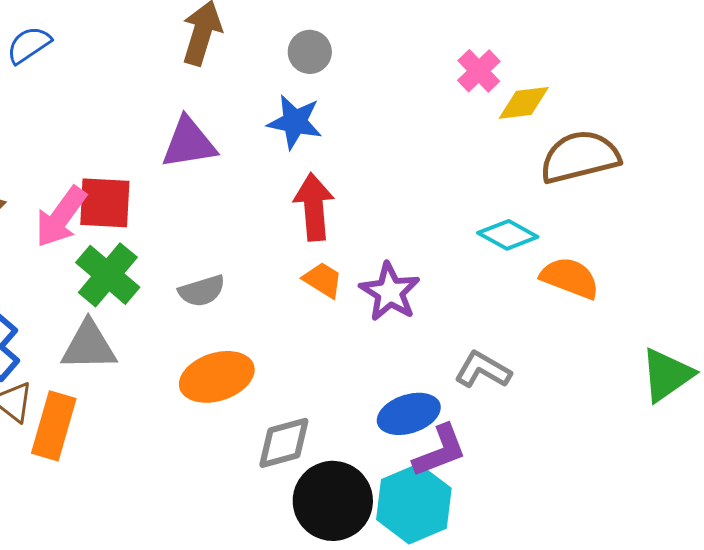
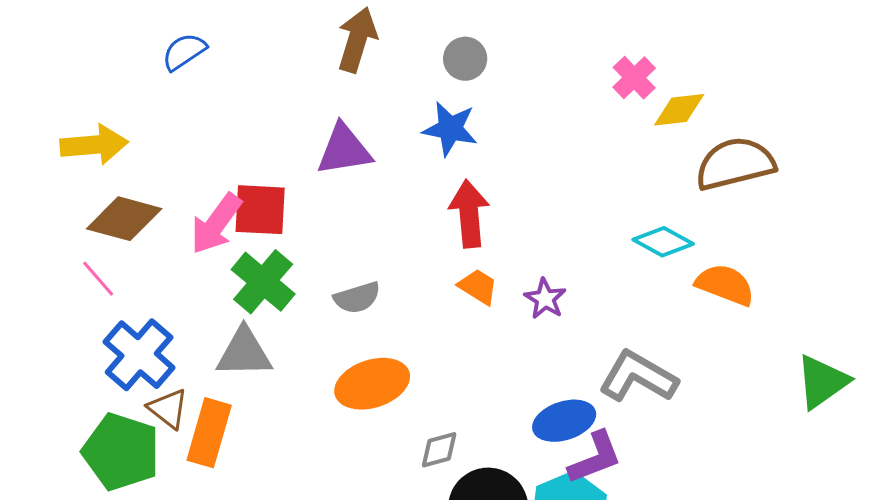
purple star: (390, 292) -> (545, 299), size x0.7
gray L-shape: (483, 370) -> (638, 377), size x1.4
gray diamond: (284, 443) -> (439, 450), size x0.7

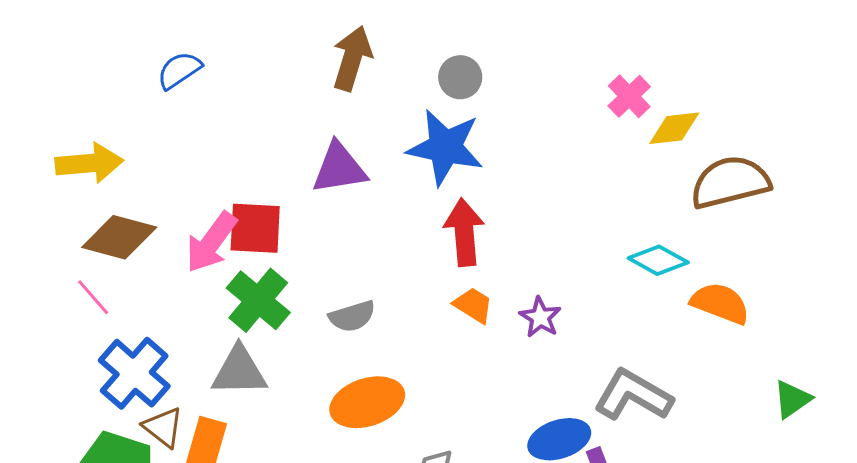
blue star: (450, 129) -> (445, 147), size x1.4
green triangle: (822, 382) -> (792, 399), moved, size x0.7

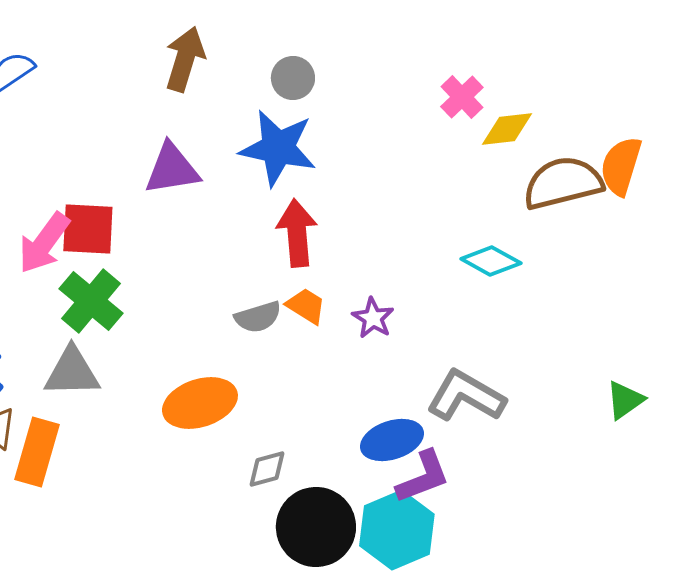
orange semicircle: (720, 303) -> (621, 166), moved, turned -94
gray semicircle: (352, 316) -> (258, 317), moved

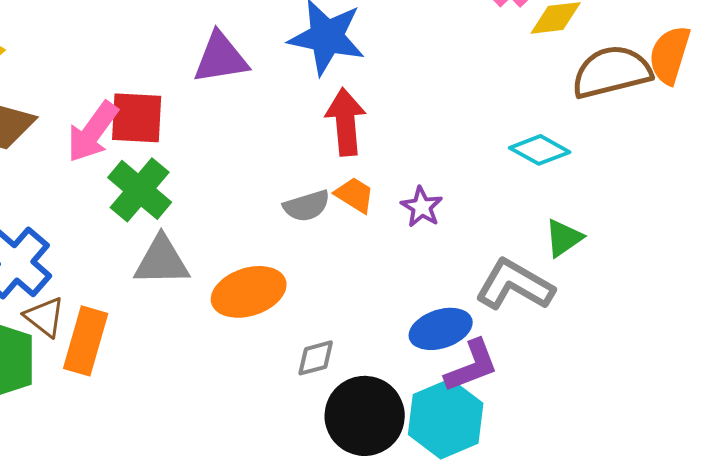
gray triangle: (72, 372) -> (162, 261), moved
green triangle: (625, 400) -> (564, 238), moved

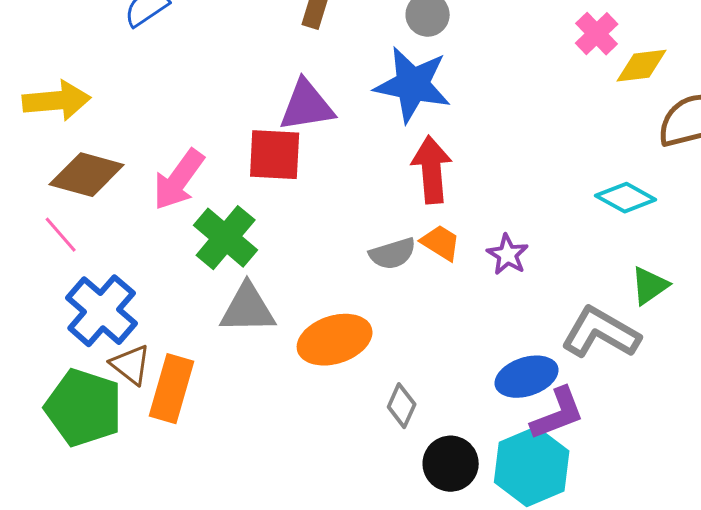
red square: (137, 118) -> (275, 155), moved
gray diamond: (316, 358) -> (402, 406), turned -51
black circle: (365, 416) -> (451, 464), size x0.7

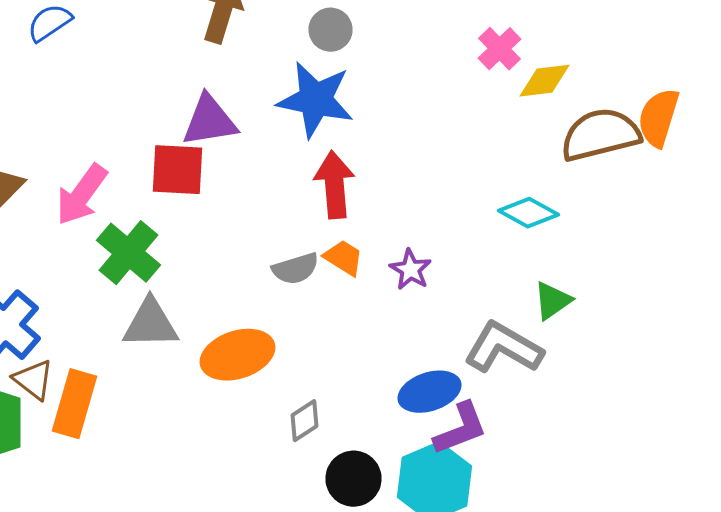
gray diamond: (402, 406) -> (304, 421), turned 33

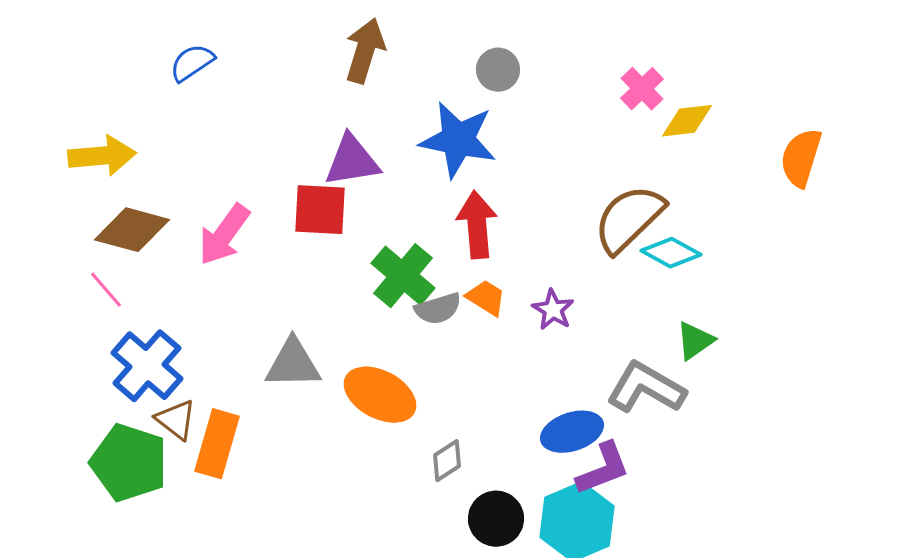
gray circle: (330, 30) -> (498, 70), moved
brown semicircle: (600, 135) -> (629, 219), moved, turned -30
green cross: (128, 253) -> (403, 276), moved
orange ellipse: (238, 355) -> (380, 395), turned 46

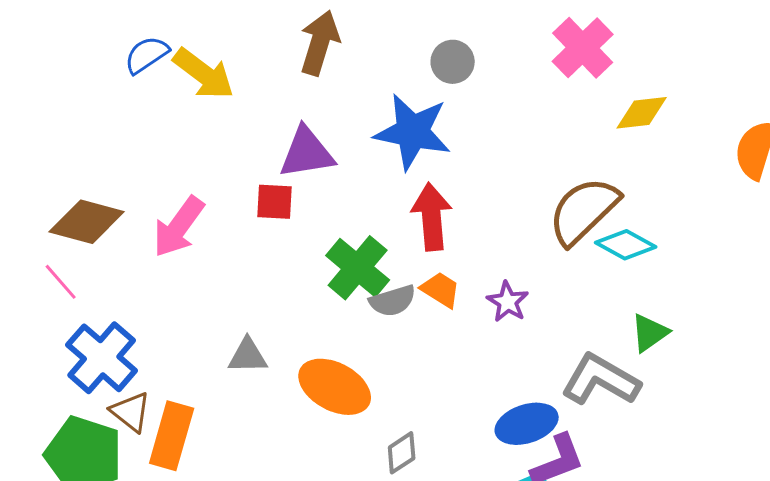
pink cross: (642, 89) -> (583, 48), moved, size x1.4
yellow arrow: (102, 156) -> (204, 74), moved, turned 42
red square: (320, 210) -> (275, 202), size x0.7
gray triangle: (293, 364) -> (248, 356), size x0.7

